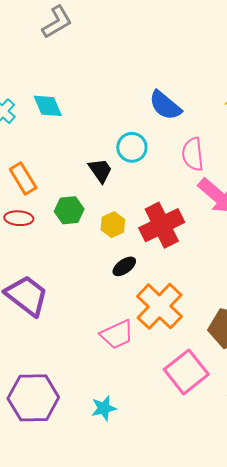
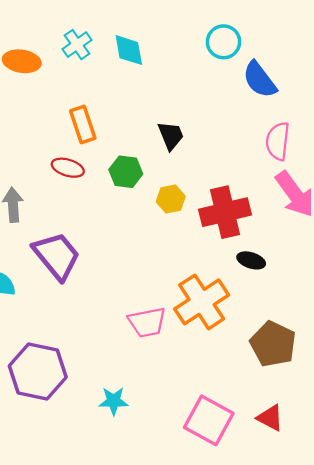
cyan circle: (132, 147) -> (224, 42), moved
black ellipse: (124, 266) -> (251, 260), moved, turned 40
pink square: (186, 372) -> (209, 420), moved, turned -36

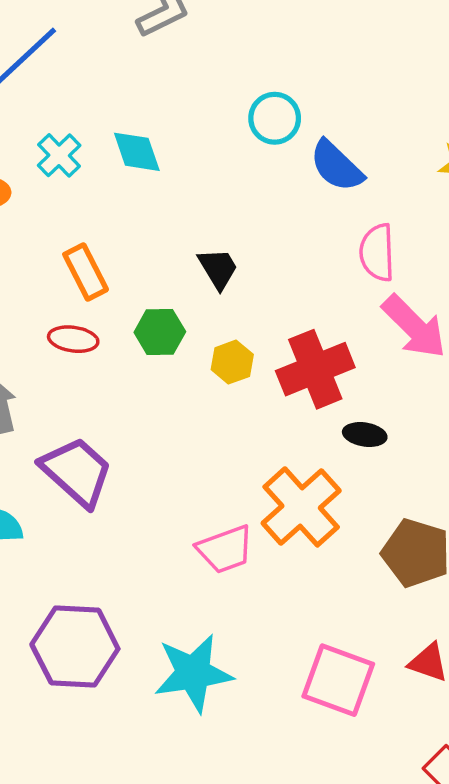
cyan star: (113, 401) -> (193, 673), size x1.8

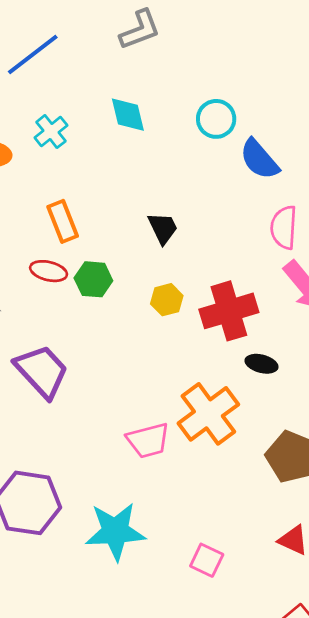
cyan diamond: (137, 152) -> (128, 115), moved
green hexagon: (160, 332) -> (93, 279), moved
pink square: (338, 680) -> (207, 560), moved, size x0.6

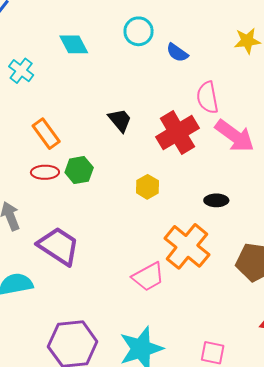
blue semicircle: (259, 159) -> (177, 53), size x0.7
yellow hexagon: (167, 300) -> (147, 187), moved
red cross: (229, 311) -> (177, 133), moved

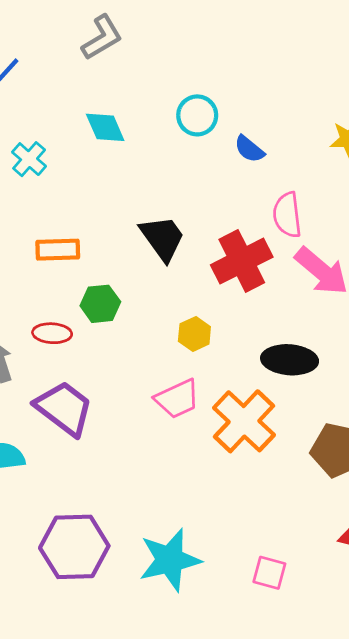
black trapezoid: (120, 120) -> (162, 238), size x1.4
orange rectangle: (46, 134) -> (58, 250), turned -60
red ellipse: (45, 172) -> (52, 333), moved
black ellipse: (216, 200) -> (290, 360), size x1.6
pink trapezoid: (148, 277) -> (177, 399), moved

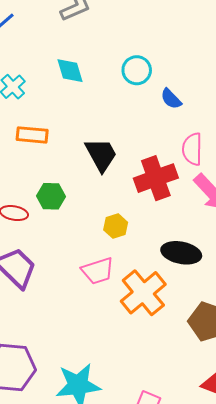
orange rectangle: (58, 250) -> (32, 135), moved

